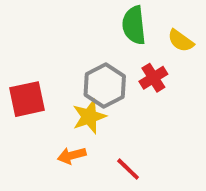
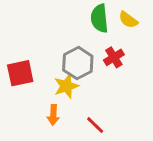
yellow semicircle: (181, 41) -> (128, 20), moved
orange arrow: (72, 155) -> (53, 115), turned -72

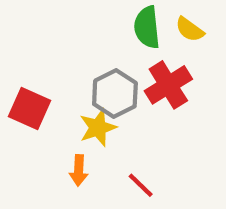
red cross: (114, 57) -> (168, 85), size x1.5
red square: (20, 73) -> (30, 108), turned 36

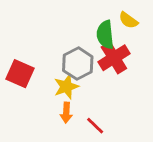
green semicircle: (147, 27) -> (105, 35), moved
orange arrow: (79, 170) -> (66, 113), moved

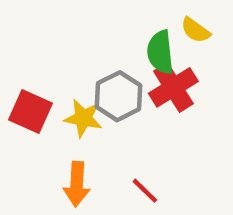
yellow star: (66, 87) -> (83, 118), moved, turned 30
orange arrow: (66, 113) -> (77, 184), moved, size x1.4

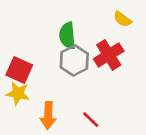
green semicircle: (160, 52) -> (67, 36), moved
yellow star: (83, 118) -> (18, 93), moved

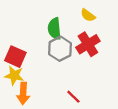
yellow semicircle: (122, 19) -> (88, 15), moved
orange arrow: (48, 115) -> (23, 93), moved

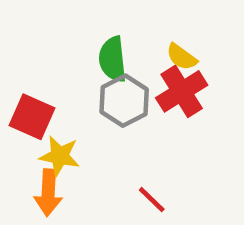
yellow semicircle: (88, 15) -> (182, 57), moved
yellow star: (14, 76) -> (60, 156), moved

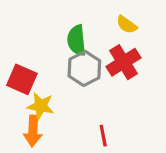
yellow semicircle: (182, 57) -> (127, 25), moved
red line: (152, 200) -> (103, 136), turned 35

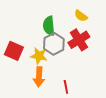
yellow star: (41, 106) -> (39, 56), moved
orange arrow: (33, 131) -> (39, 77), moved

